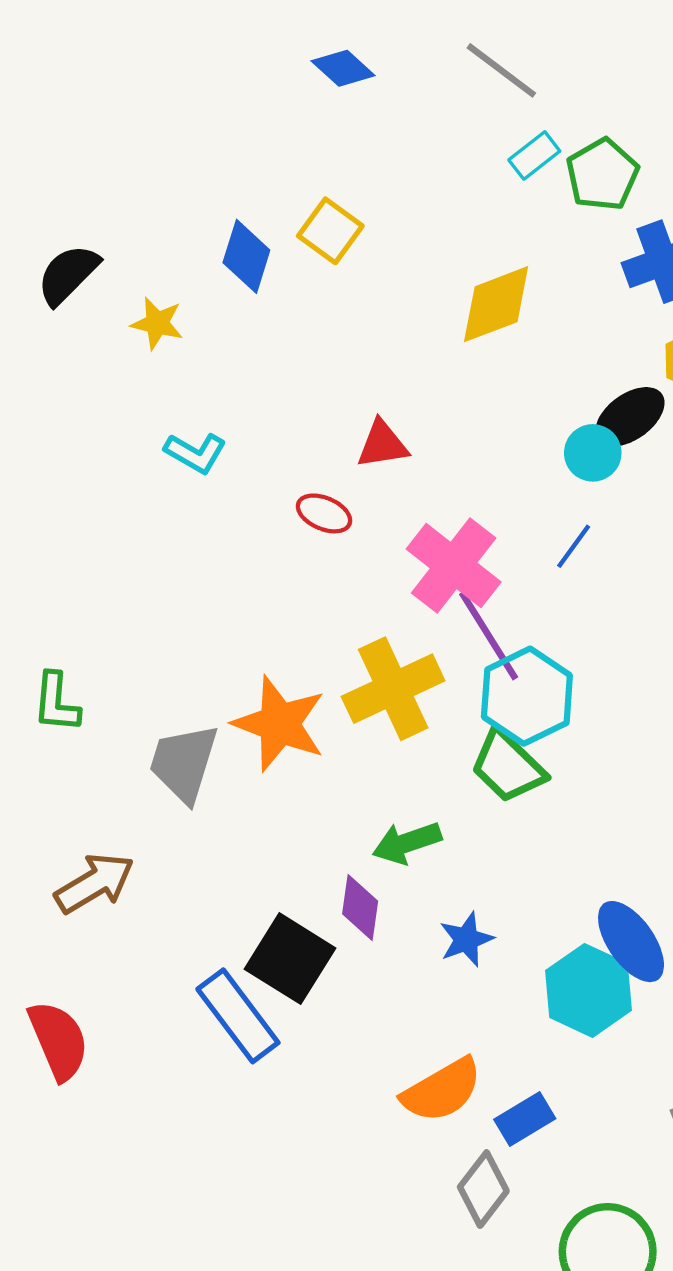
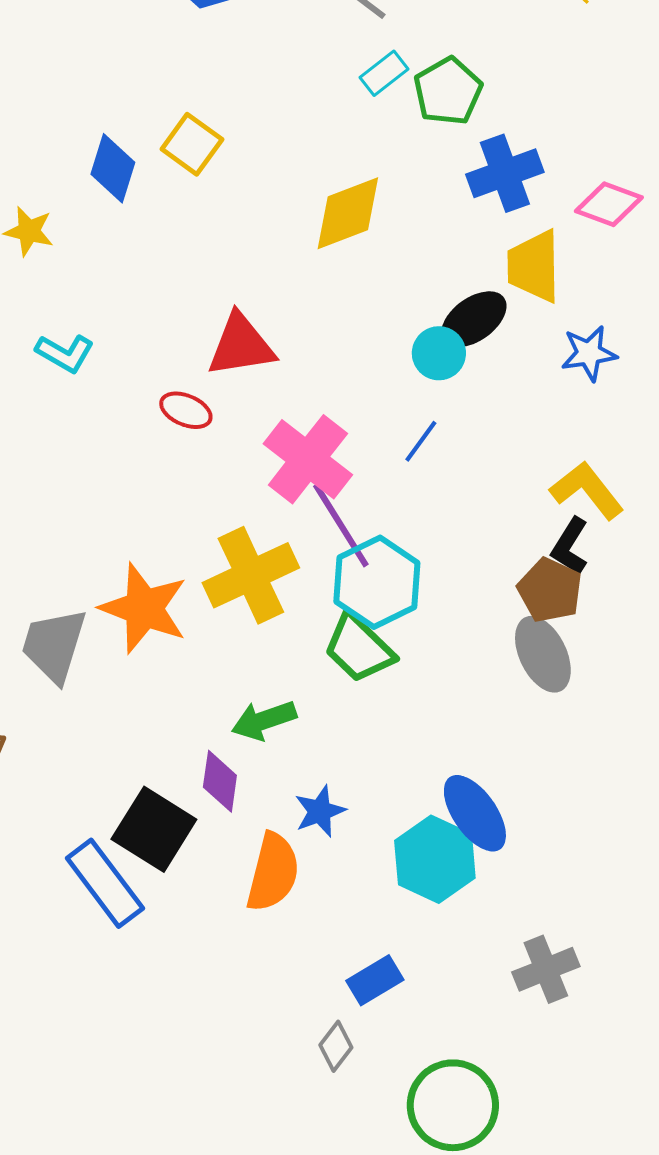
red triangle: (382, 444) -> (241, 345), size x1.4
orange semicircle: (442, 1090) -> (273, 872), moved, turned -46
gray diamond: (483, 1189) -> (336, 1046), size x0.7

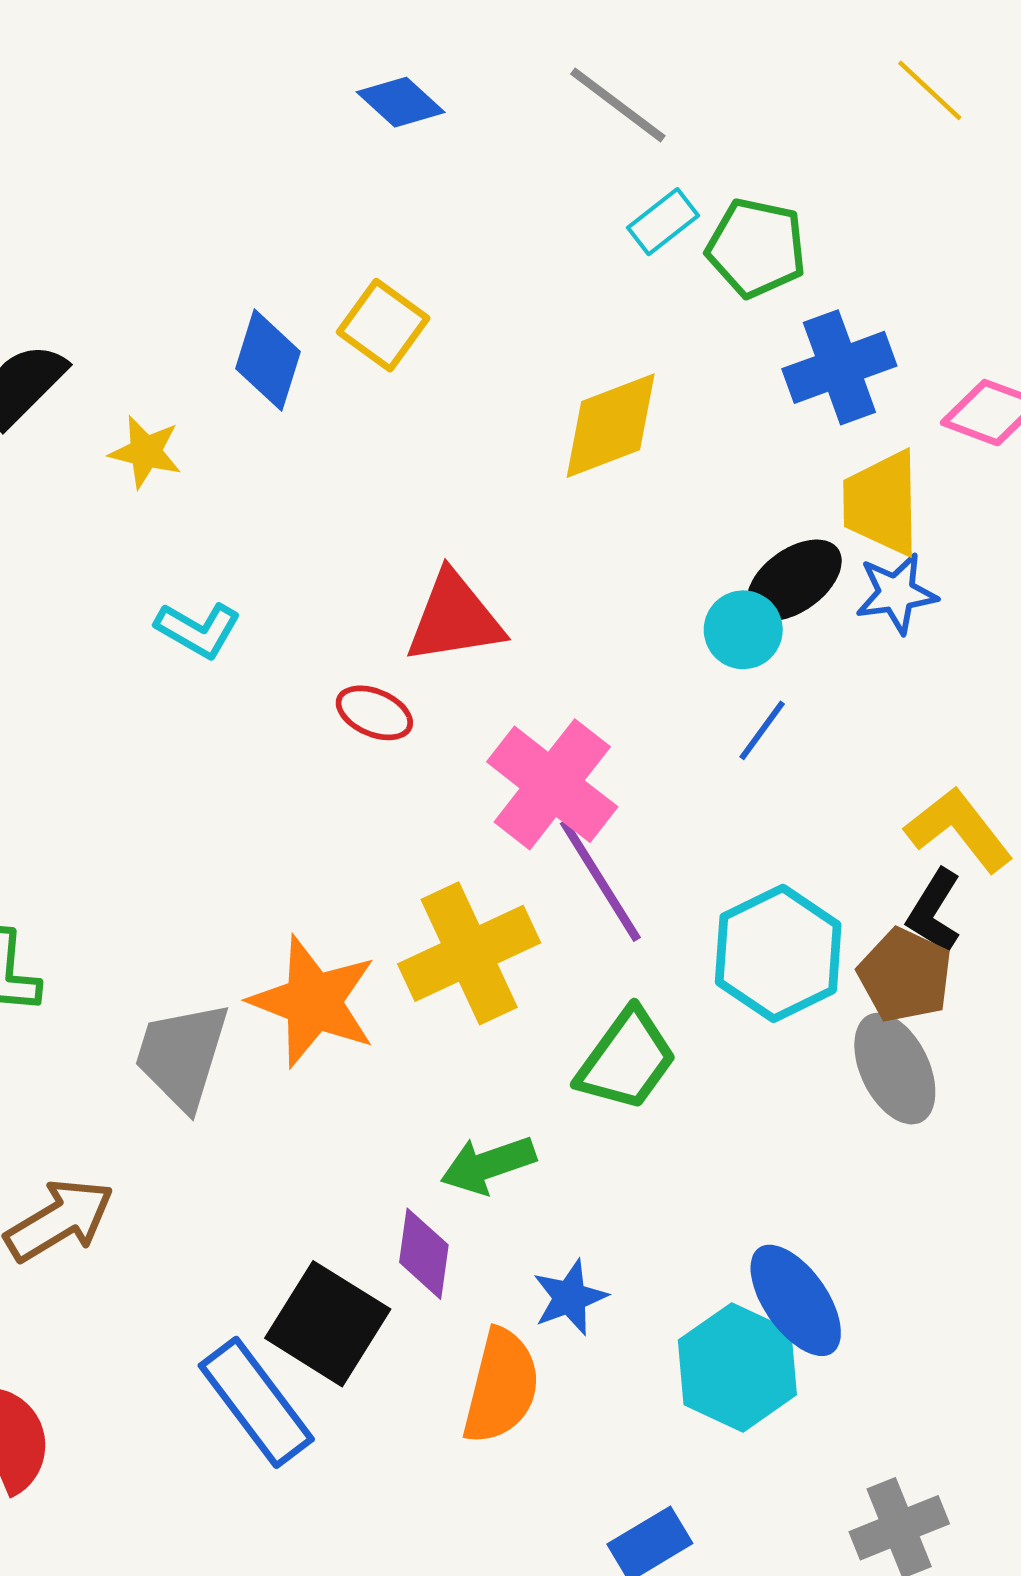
green pentagon: (448, 91) -> (756, 248), turned -30
blue star: (589, 353) -> (896, 593), moved
blue line: (421, 441) -> (762, 730), moved
cyan hexagon: (377, 582) -> (778, 953), moved
green trapezoid: (359, 648) -> (627, 1060), turned -98

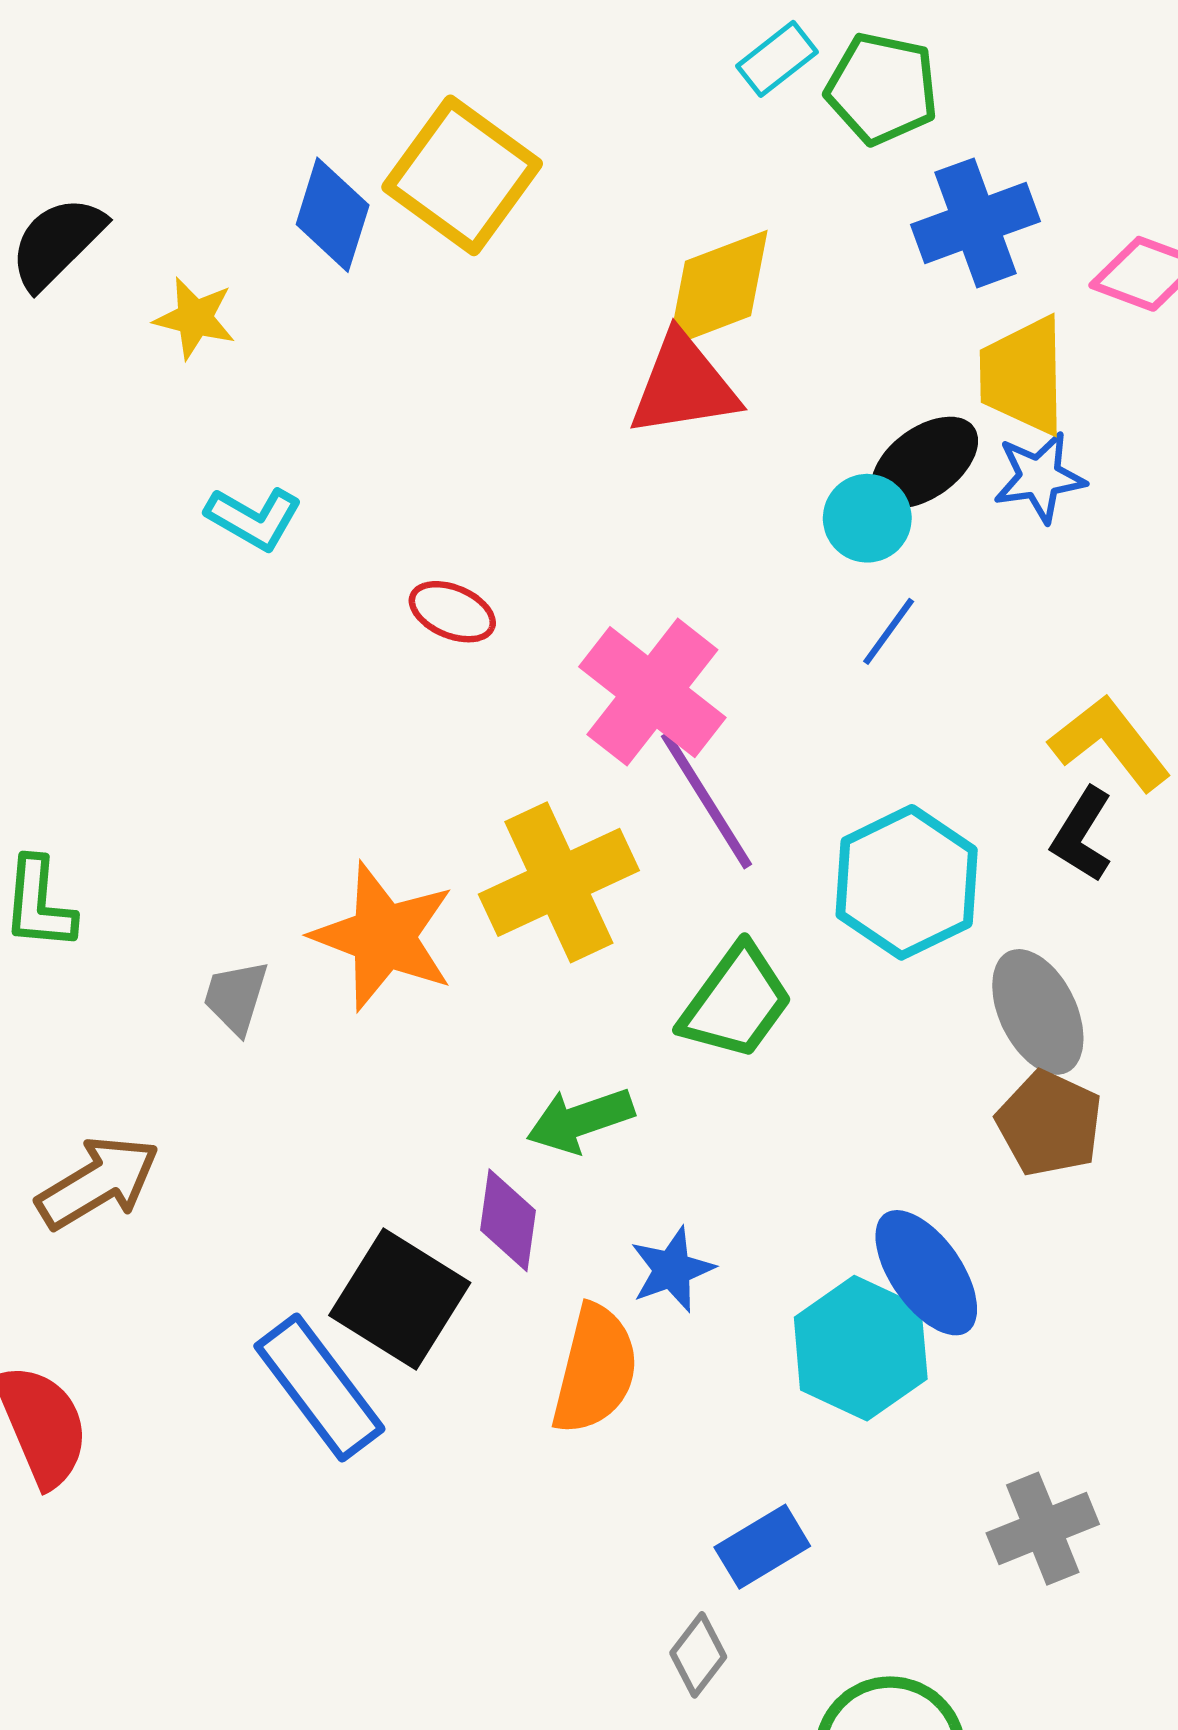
yellow square: (383, 325) -> (462, 175), size x1.5
red triangle: (455, 618) -> (684, 385), moved
brown pentagon: (905, 975) -> (1049, 1123), moved
gray trapezoid: (182, 1055) -> (236, 997), size x0.6

